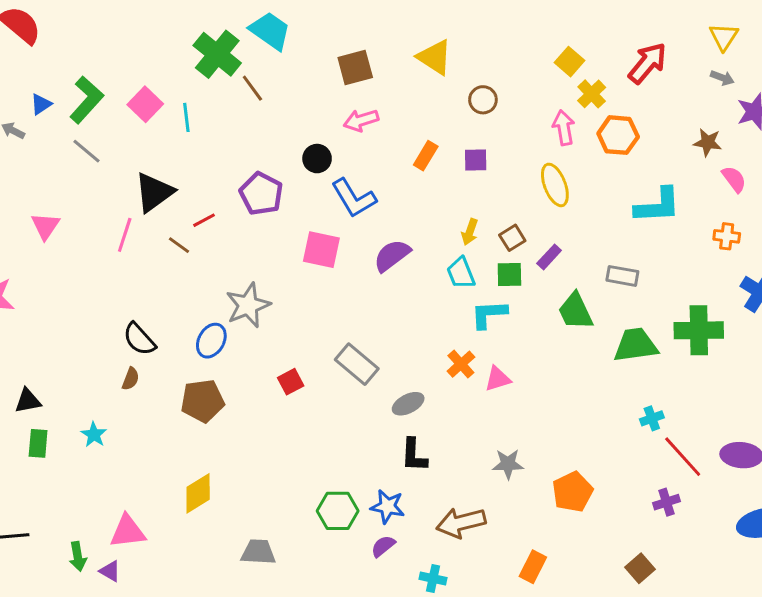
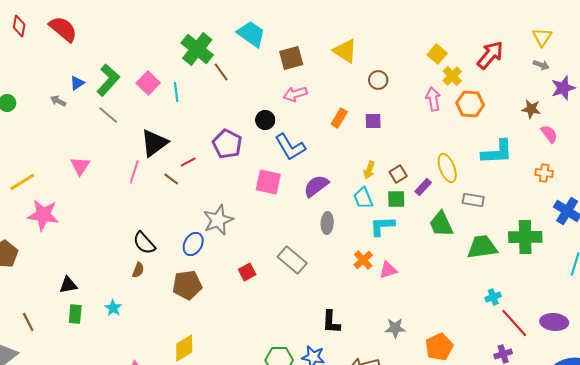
cyan trapezoid: (270, 31) -> (251, 34), moved
yellow ellipse: (555, 185) -> (447, 168), moved
gray ellipse: (408, 404) -> (327, 223), moved, turned -60

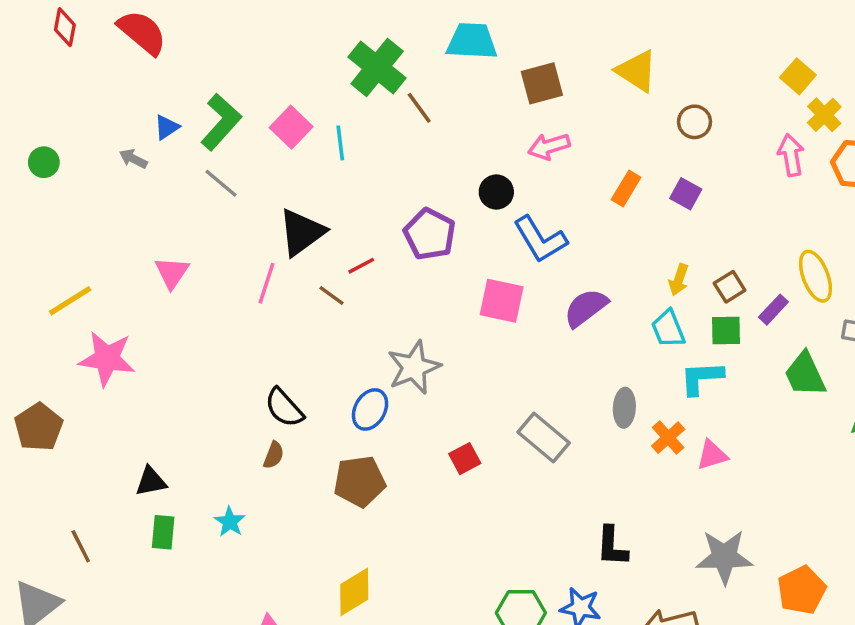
cyan trapezoid: (251, 34) -> (472, 41), turned -32
purple square: (373, 121) -> (686, 194), turned 30
gray ellipse: (327, 223) -> (624, 408), moved
gray star: (395, 328) -> (724, 557), size x1.5

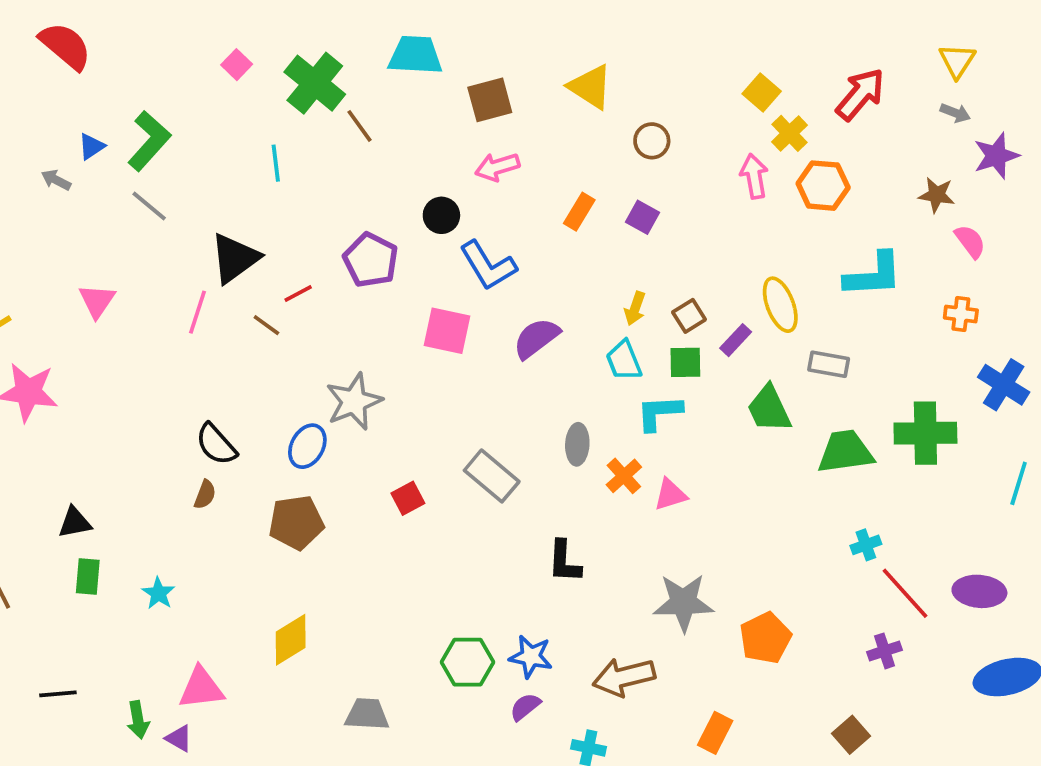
pink square: (291, 127) -> (237, 65), moved, size x0.7
cyan star: (230, 522) -> (158, 593), moved
black L-shape: (612, 546) -> (564, 562), moved

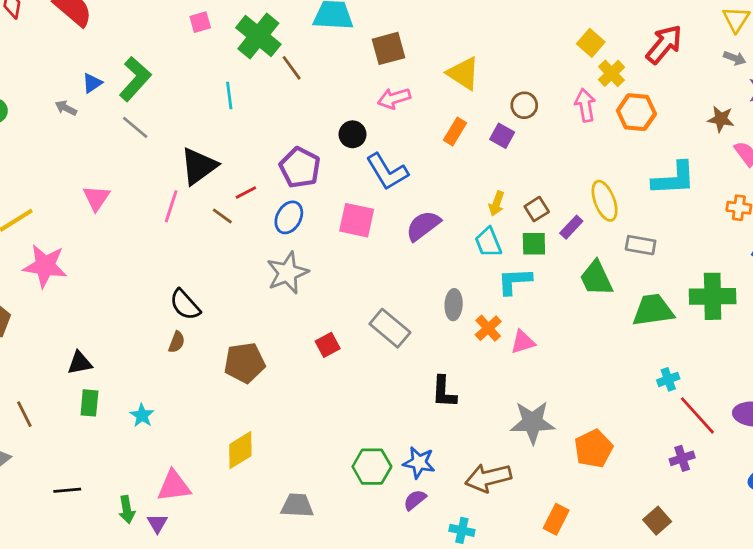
pink square: (237, 65) -> (200, 22), turned 30
yellow triangle: (590, 87) -> (463, 73), moved
brown circle: (652, 141) -> (524, 105), moved
blue ellipse: (307, 446) -> (289, 217), moved
purple triangle: (179, 738) -> (157, 523), turned 30

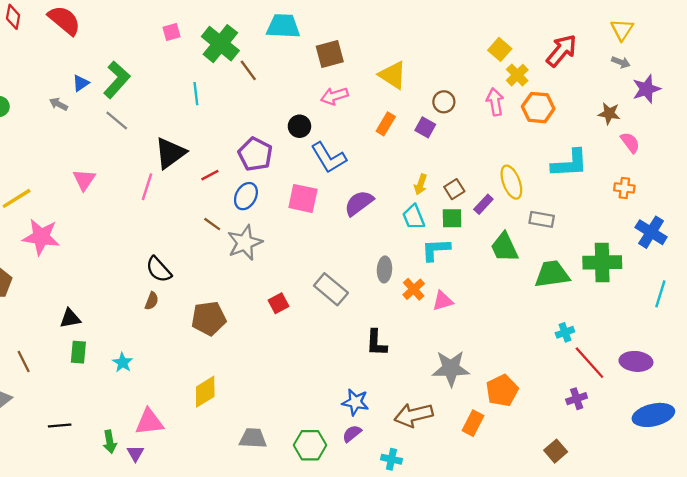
brown line: (222, 216) -> (212, 224), moved
green hexagon: (372, 467) -> (310, 445), moved
orange rectangle: (556, 519) -> (473, 423), moved

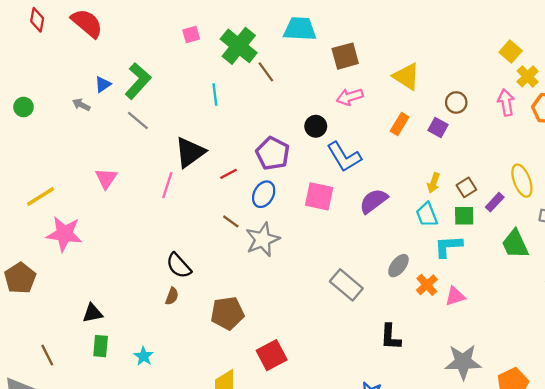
gray ellipse: (384, 269) -> (398, 266), turned 35
red square: (279, 303) -> (272, 355), moved, size x1.5

